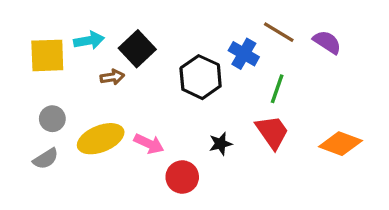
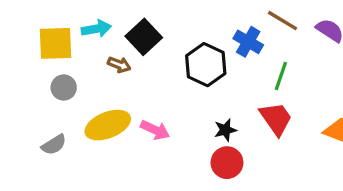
brown arrow: (112, 77) -> (119, 65), turned 30
gray circle: (52, 119) -> (64, 87), moved
red circle: (182, 177) -> (227, 163), moved

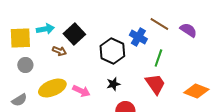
black star: (225, 130) -> (113, 84), moved

